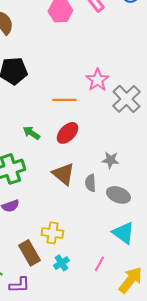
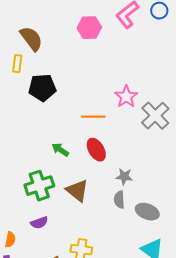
red ellipse: (67, 133) -> (96, 150), turned -75
gray star: (110, 160) -> (124, 177), moved
brown triangle: (63, 174) -> (77, 191), moved

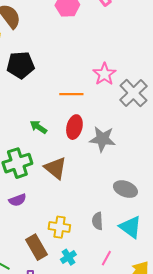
red ellipse: (96, 150) -> (74, 127), turned 45
gray star: (124, 177) -> (102, 139), moved, size x1.5
gray semicircle: (119, 200) -> (97, 221), moved

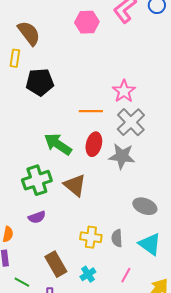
gray cross: (133, 93) -> (131, 122), moved
green arrow: (38, 127) -> (58, 144), size x1.6
yellow cross: (59, 227) -> (91, 237), moved

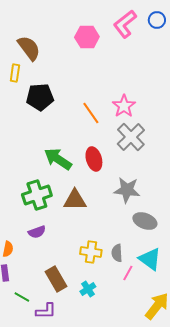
orange line: (91, 111) -> (91, 113), moved, turned 55
red ellipse: (94, 144) -> (94, 159), turned -30
gray star: (122, 156) -> (127, 190), moved
brown triangle: (75, 185) -> (75, 200), turned -40
pink line: (126, 275) -> (128, 273), moved

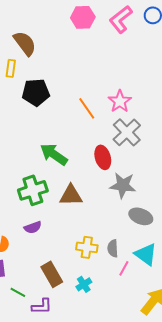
pink hexagon: (87, 37) -> (83, 17), moved
red ellipse: (94, 159) -> (103, 157), moved

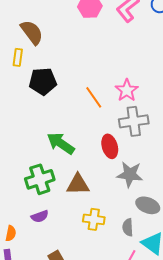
gray cross: (127, 132) -> (134, 121), turned 36
yellow cross: (87, 247) -> (94, 219), moved
gray semicircle: (113, 248) -> (128, 227), moved

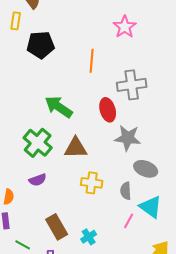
pink star: (127, 90) -> (125, 27), moved
orange line: (94, 97) -> (92, 61), turned 40
green cross: (40, 179) -> (38, 143), turned -32

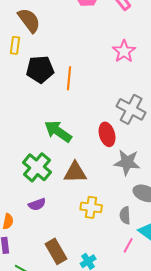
orange line: (92, 61) -> (69, 78), moved
gray cross: (132, 85) -> (131, 109), turned 36

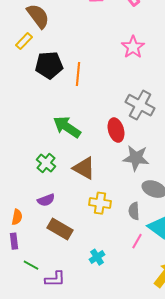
yellow rectangle: (15, 45) -> (24, 41), turned 36
green cross: (37, 167) -> (46, 163), size x0.7
brown triangle: (75, 172) -> (84, 168), turned 30
brown rectangle: (56, 251) -> (60, 229), moved, turned -30

